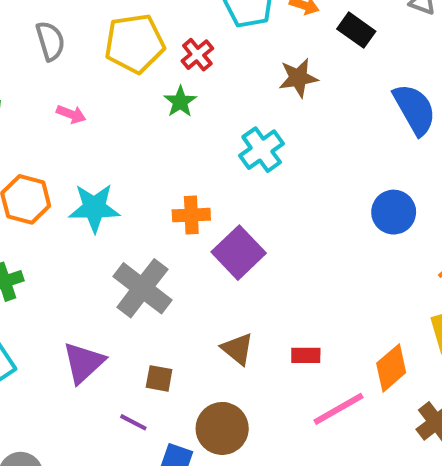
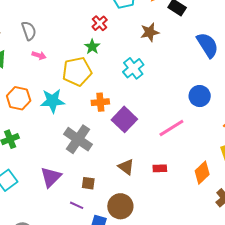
gray semicircle: (50, 41) -> (29, 31), moved
yellow pentagon: (135, 43) -> (77, 71), moved
pink line: (339, 409) -> (171, 128), moved

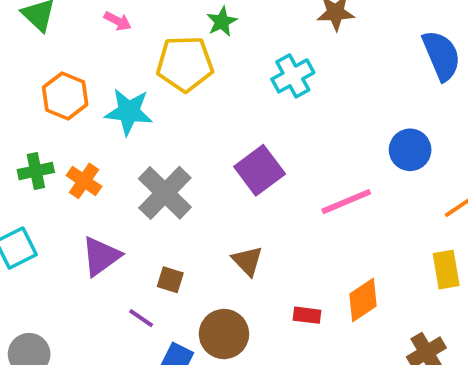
orange cross: (100, 102) -> (84, 181), moved, turned 30
red rectangle: (160, 168) -> (307, 315), moved
orange diamond: (202, 173) -> (363, 300), moved

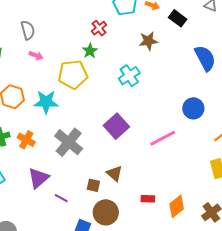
brown square: (170, 280) -> (93, 185), moved
orange diamond: (363, 300) -> (177, 206), moved
purple line: (141, 318) -> (61, 198), moved

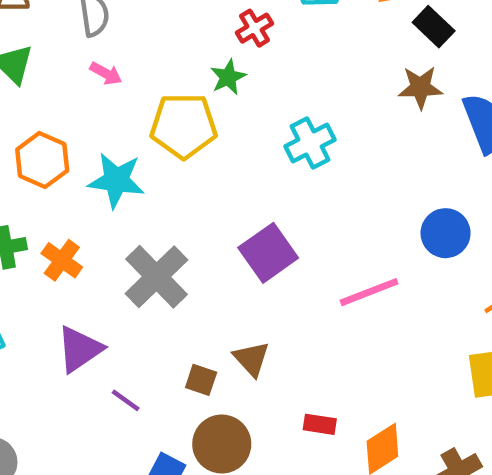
brown star: (148, 41) -> (420, 87), moved

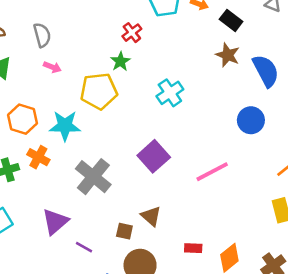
brown star: (420, 87) -> (228, 55), turned 30
blue circle: (446, 233) -> (251, 120), moved
orange cross: (62, 260) -> (38, 157), moved

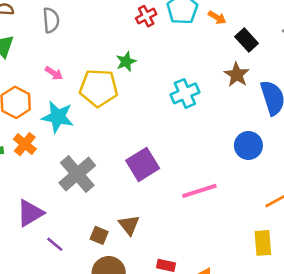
red cross: (132, 33) -> (146, 16), moved
pink arrow: (52, 67) -> (54, 73), moved
cyan cross: (170, 93) -> (185, 93), moved

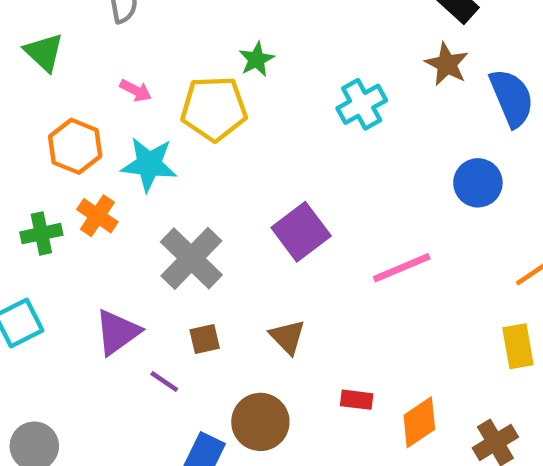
brown square: (99, 235) -> (205, 339), moved, turned -30

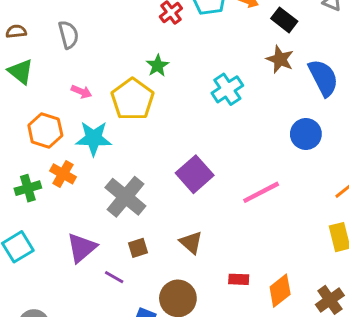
yellow pentagon: (214, 109) -> (133, 99), turned -30

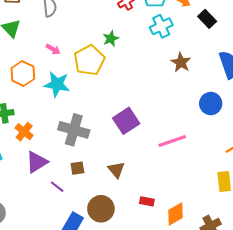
brown star: (280, 59) -> (181, 62), moved
cyan cross: (227, 89) -> (161, 26), moved
orange cross: (63, 174) -> (24, 132), moved
gray cross: (125, 197) -> (74, 130), turned -32

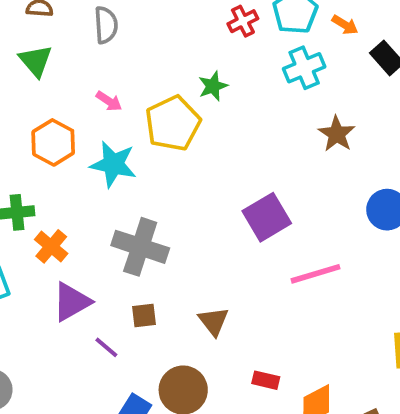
purple square: (126, 121) -> (267, 217), moved

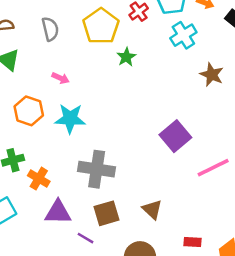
yellow pentagon: (173, 123) -> (101, 26), moved
purple triangle: (72, 302) -> (58, 212), turned 40
brown square: (144, 316) -> (106, 213), size x1.5

